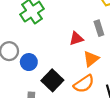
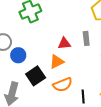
orange triangle: (91, 59) -> (57, 62), moved

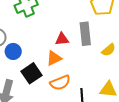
gray rectangle: (86, 38) -> (85, 34), size x1.5

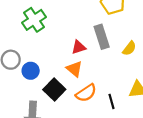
orange triangle: (54, 58) -> (74, 69), turned -42

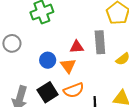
blue circle: (31, 71) -> (48, 60), moved
black square: (54, 89) -> (48, 92), moved

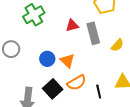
red triangle: (77, 47) -> (72, 25), moved

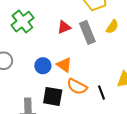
yellow semicircle: (117, 45) -> (112, 27), moved
orange semicircle: (77, 83) -> (77, 87), turned 66
black square: (53, 89) -> (53, 96), turned -30

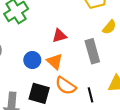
red triangle: (64, 27) -> (59, 36), moved
gray rectangle: (87, 32) -> (92, 51), moved

